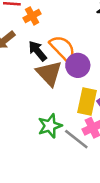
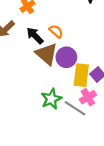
orange semicircle: (63, 48) -> (56, 31), size x0.6
purple circle: (78, 65) -> (66, 57), moved

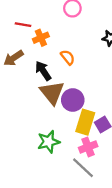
orange semicircle: (56, 31) -> (68, 57), moved
gray line: (75, 108) -> (83, 168), moved

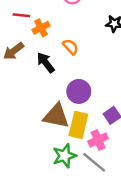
brown triangle: (52, 93) -> (56, 116), moved, turned -36
yellow rectangle: (85, 122) -> (78, 125), moved
green star: (49, 142) -> (64, 156), moved

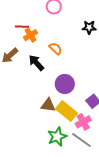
red line: (21, 15) -> (22, 27), moved
brown triangle: (56, 116) -> (48, 105), size x0.7
yellow rectangle: (78, 125) -> (67, 111), turned -60

